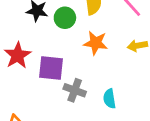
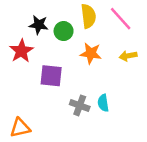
red star: (18, 55) -> (21, 51), moved
gray cross: (75, 90) -> (80, 105), moved

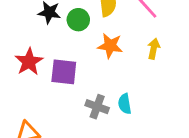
red star: (21, 51) -> (29, 62), moved
yellow arrow: (128, 56) -> (154, 49), turned 112

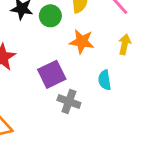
purple square: (64, 72) -> (52, 74), moved, turned -32
cyan semicircle: (125, 104) -> (105, 80), moved

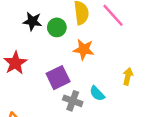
yellow arrow: (125, 44) -> (128, 76), moved
cyan semicircle: (105, 80) -> (97, 93), moved, turned -35

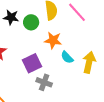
yellow arrow: (128, 76) -> (89, 62), size x1.5
cyan semicircle: (97, 93) -> (67, 57), moved

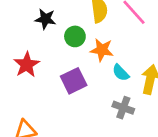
green circle: (31, 22) -> (75, 36), moved
gray cross: (44, 82) -> (123, 108), moved

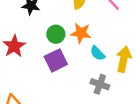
green circle: (75, 36) -> (56, 34), moved

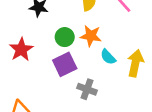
gray cross: (100, 84) -> (87, 89), moved

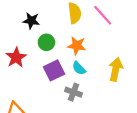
green circle: (65, 37) -> (46, 42), moved
cyan semicircle: (108, 57) -> (79, 68), moved

